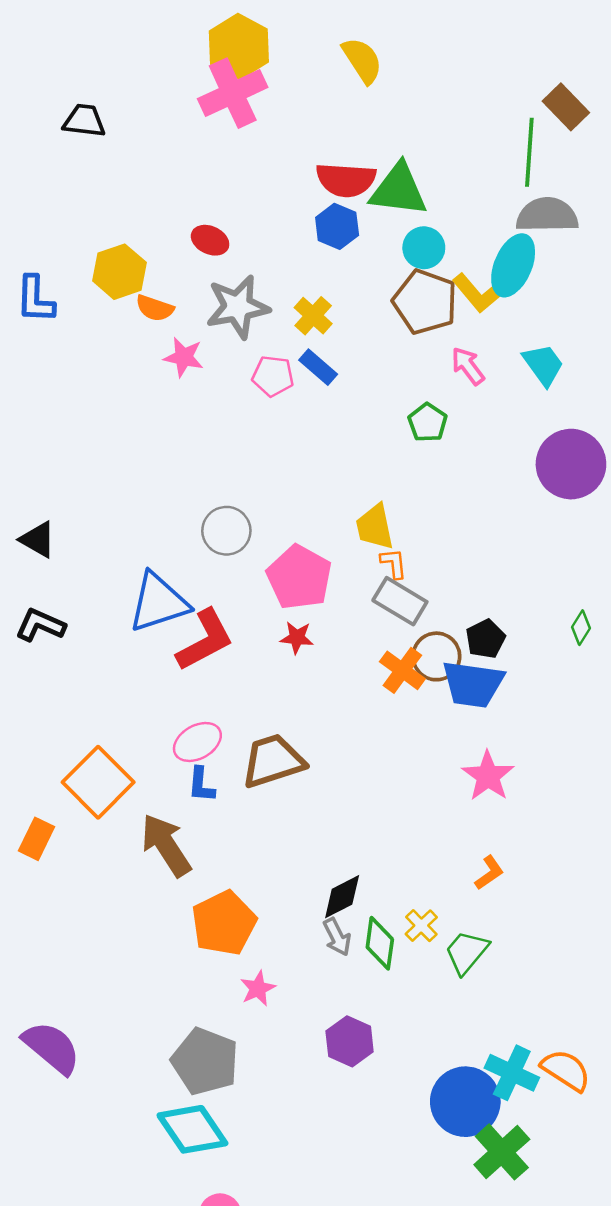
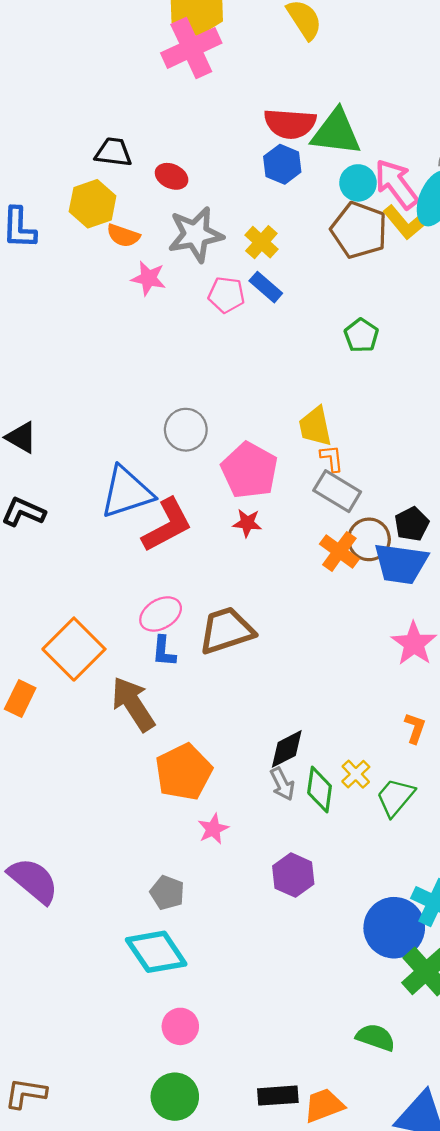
black trapezoid: (84, 121) -> (113, 152), moved
pink arrow: (468, 366) -> (396, 184), moved, size x1.5
orange L-shape: (489, 873) -> (415, 728), turned -36
gray pentagon: (205, 1061) -> (167, 893), size x0.6

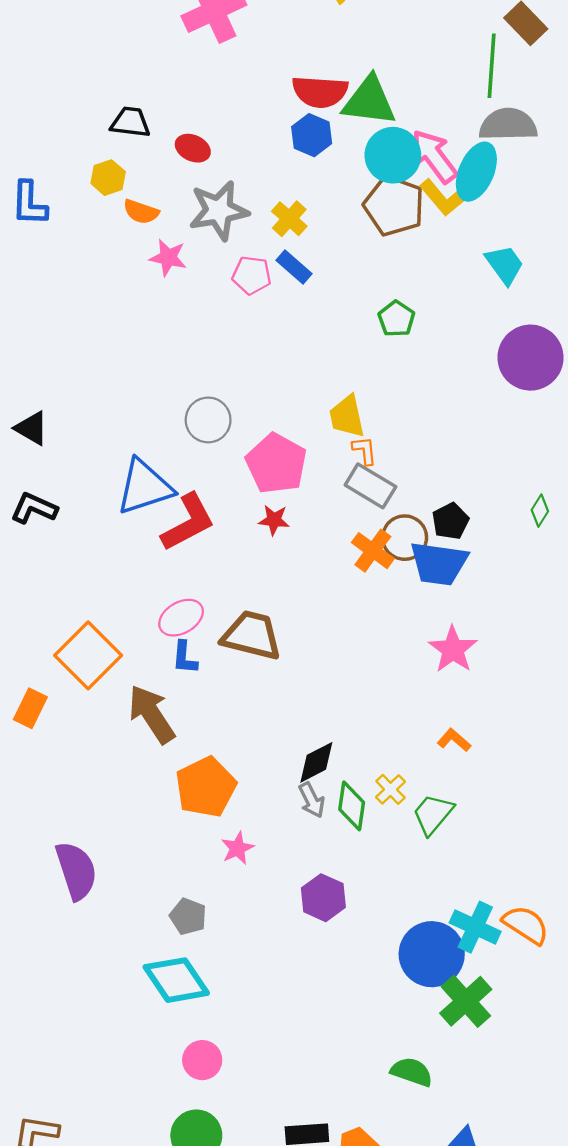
cyan circle: (358, 183) -> (393, 155), size x1.4
yellow hexagon: (93, 204) -> (108, 178), size x0.7
brown trapezoid: (226, 630) -> (252, 635), turned 32
orange L-shape: (415, 728) -> (454, 740), turned -68
purple semicircle: (33, 881) -> (76, 871), moved, turned 32

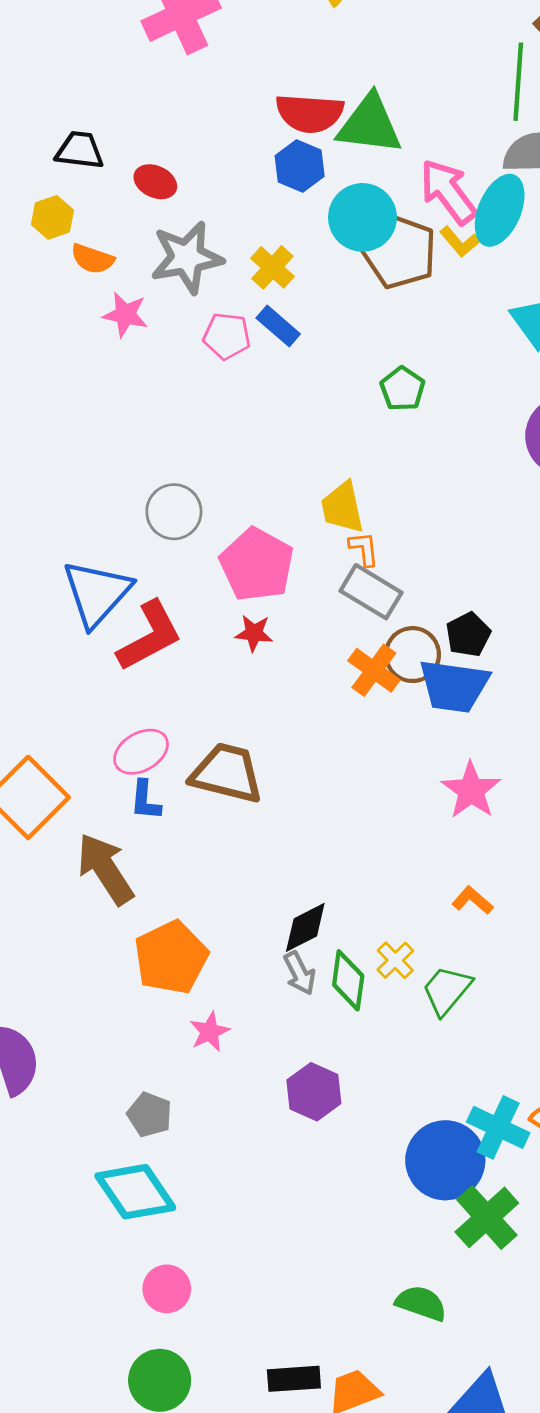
cyan circle: (393, 155) -> (362, 217), moved
yellow L-shape: (443, 198) -> (460, 242), size x0.7
blue triangle: (145, 487) -> (97, 593), turned -30

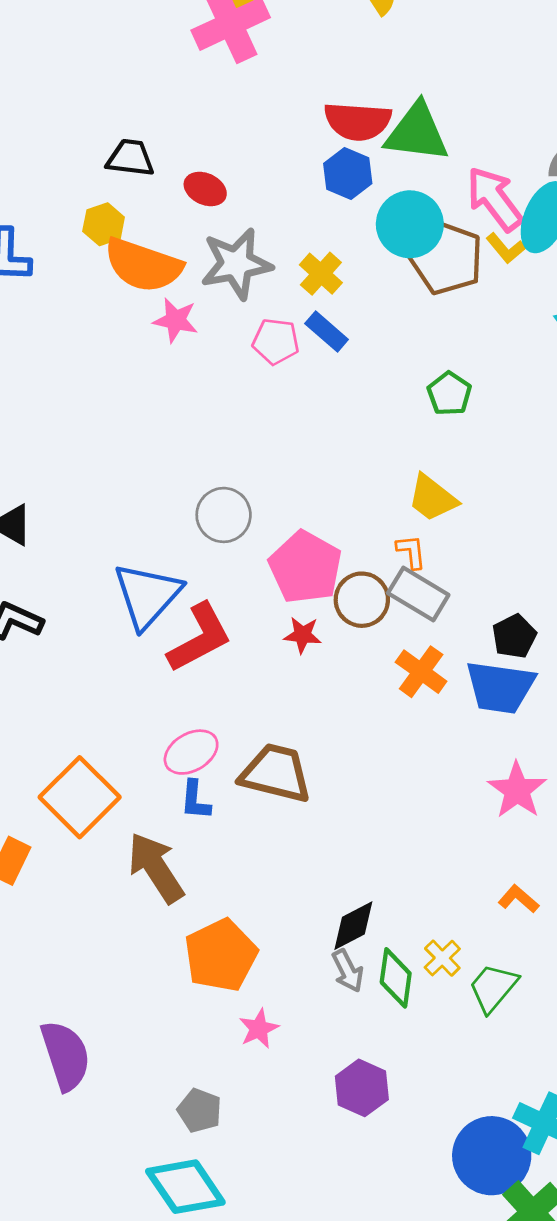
orange semicircle: (92, 259) -> (143, 265), size x1.8
yellow trapezoid: (342, 507) -> (432, 498), moved, turned -40
brown circle: (412, 655) -> (362, 600), moved

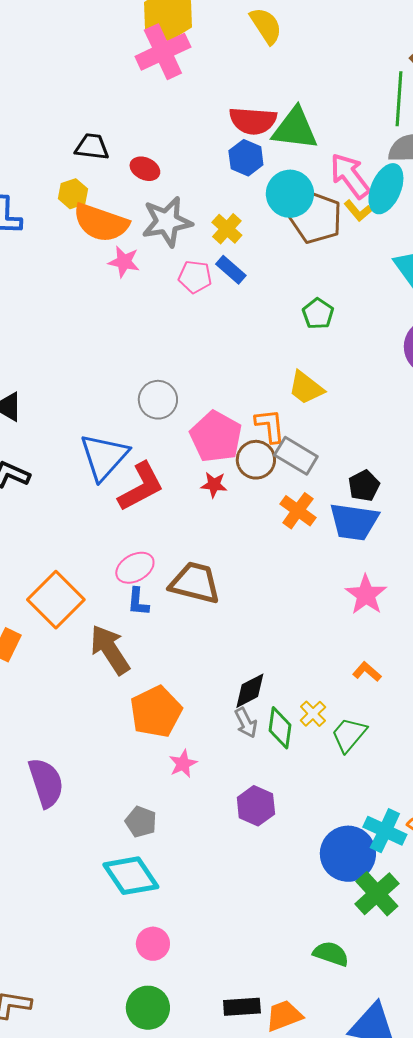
orange L-shape: (411, 552) -> (270, 426), moved, size x1.4

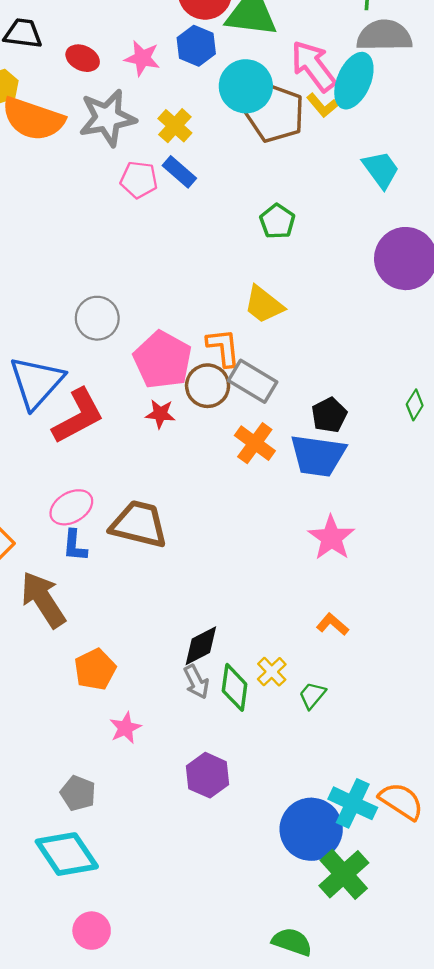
pink star: (124, 262) -> (142, 58), moved
orange pentagon: (156, 712) -> (95, 669), size x0.7
green trapezoid: (349, 735) -> (312, 695), size x0.7

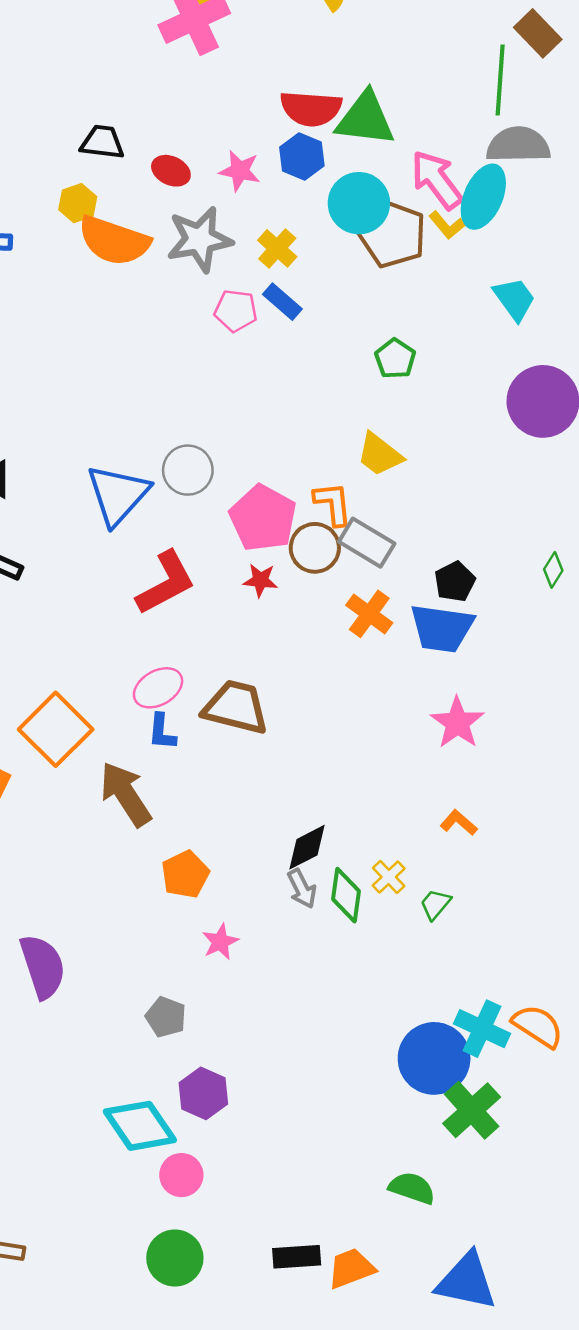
blue triangle: (36, 382) -> (118, 495), moved
purple hexagon: (208, 775) -> (203, 1093), moved
cyan diamond: (67, 854) -> (140, 1126), moved

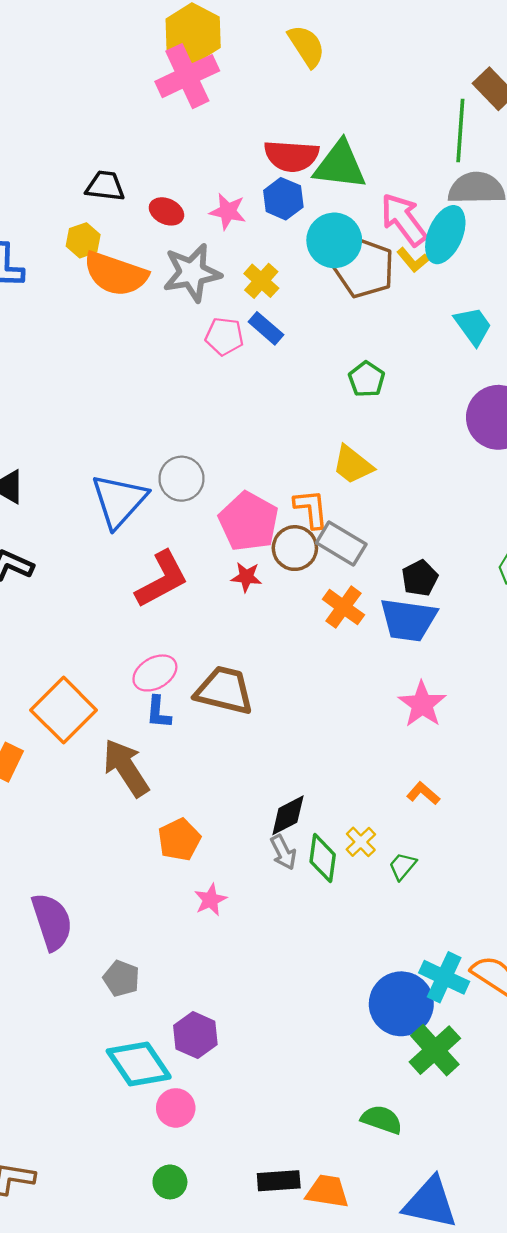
gray pentagon: (166, 1017) -> (121, 978), moved
green circle: (175, 1258) -> (170, 1182), size x0.7
orange trapezoid: (351, 1268) -> (327, 1191), turned 30

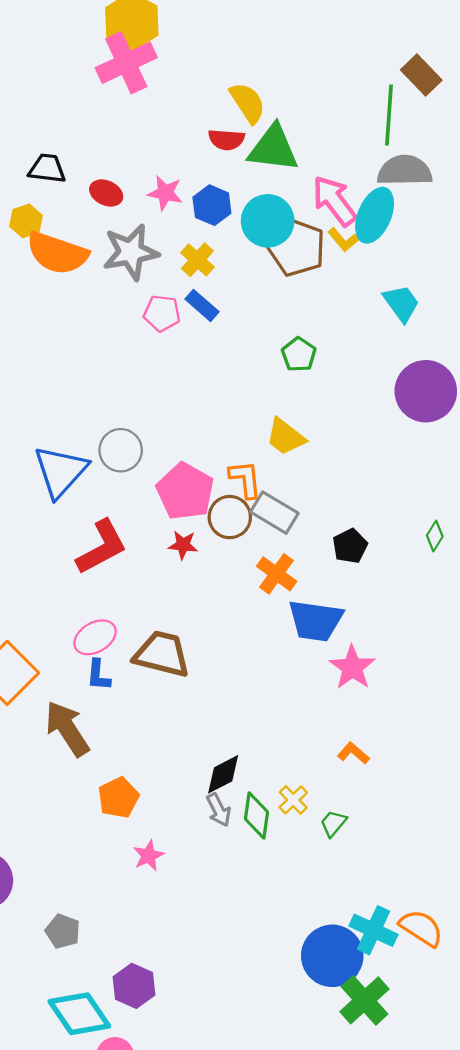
yellow semicircle: (306, 46) -> (248, 103), moved
red semicircle: (291, 156) -> (226, 140), size x0.7
blue hexagon: (283, 199) -> (212, 205), moved
blue trapezoid: (408, 620) -> (316, 621), moved

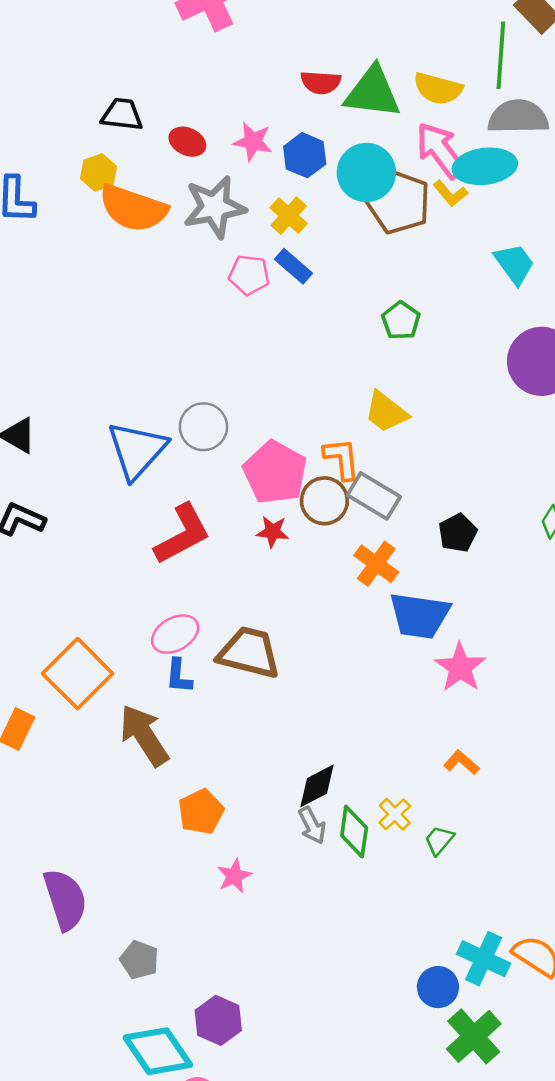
yellow semicircle: (248, 103) -> (438, 89), moved, turned 138
cyan ellipse: (375, 215) -> (485, 166), turned 60
blue circle: (332, 956) -> (438, 987), size x0.6

